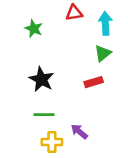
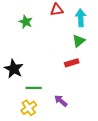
black star: (41, 79) -> (14, 69), moved
yellow cross: (52, 142) -> (29, 108), moved, turned -35

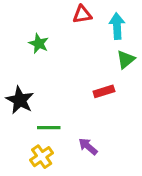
green star: (26, 22) -> (39, 44), moved
green triangle: (79, 41) -> (126, 59), moved

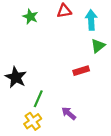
green star: (39, 44) -> (30, 17), moved
green line: (49, 128) -> (38, 99), turned -66

